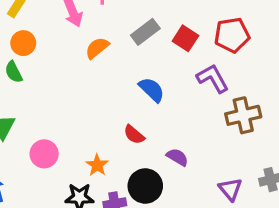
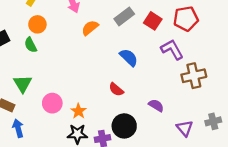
purple semicircle: (177, 157) -> (156, 105), moved
orange star: (97, 165) -> (79, 111), moved

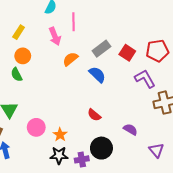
blue semicircle: (129, 57) -> (97, 75), moved

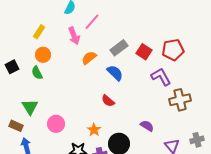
pink line: (73, 22) -> (92, 22), turned 42
red semicircle: (94, 115) -> (108, 101), moved
orange star: (60, 135) -> (94, 130), moved

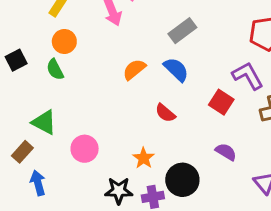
red square: (144, 52) -> (221, 102), moved
orange semicircle: (89, 58) -> (134, 69), moved
green triangle: (30, 107) -> (44, 122), turned -30
brown rectangle: (16, 126) -> (22, 152), turned -72

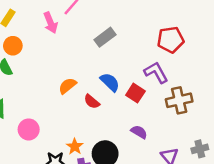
orange semicircle: (134, 69) -> (67, 86), moved
blue semicircle: (176, 69) -> (110, 82), moved
orange star: (144, 158) -> (75, 146), moved

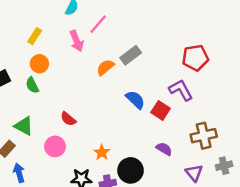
orange semicircle: (67, 86) -> (105, 67), moved
brown cross: (179, 100) -> (204, 136), moved
red semicircle: (92, 102) -> (68, 119), moved
orange star: (75, 146) -> (102, 152), moved

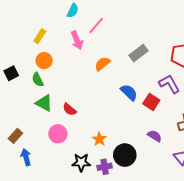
gray rectangle: (131, 55) -> (139, 53), moved
green triangle: (24, 126) -> (44, 103), moved

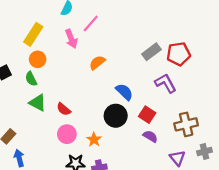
yellow rectangle: (40, 36) -> (33, 34), size x1.5
gray rectangle: (139, 53) -> (151, 52), moved
red square: (151, 102) -> (147, 115), moved
pink circle: (58, 134) -> (67, 134), moved
black circle: (125, 155) -> (116, 116), moved

